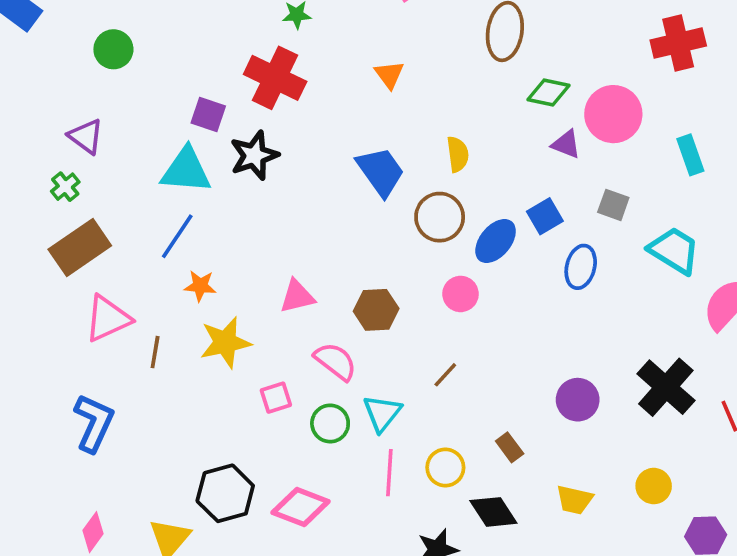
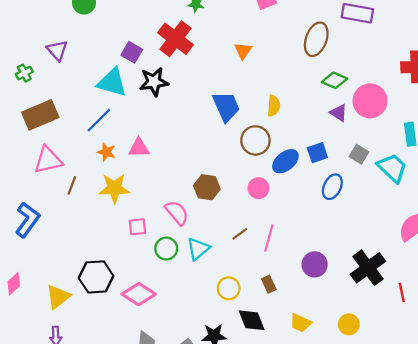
green cross: (65, 187) -> (24, 73), moved
cyan trapezoid: (674, 250) -> (392, 168), moved
pink triangle: (297, 296) -> (139, 148), moved
pink line: (389, 473) -> (269, 238), moved

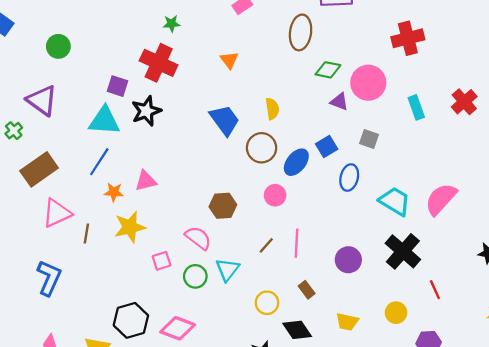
purple triangle: (57, 50) -> (42, 100), size x1.4
cyan trapezoid: (392, 168) -> (395, 201), moved
red line: (402, 292) -> (435, 290), moved

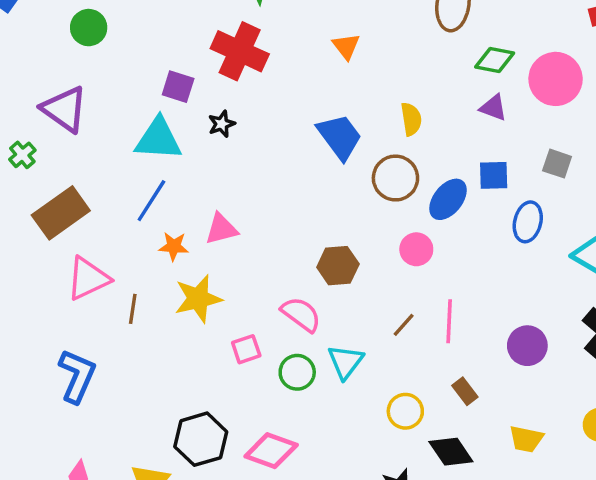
purple triangle: (339, 102) -> (493, 108), moved
black star: (146, 111) -> (222, 124), size x0.6
blue square: (327, 146) -> (494, 175), turned 30

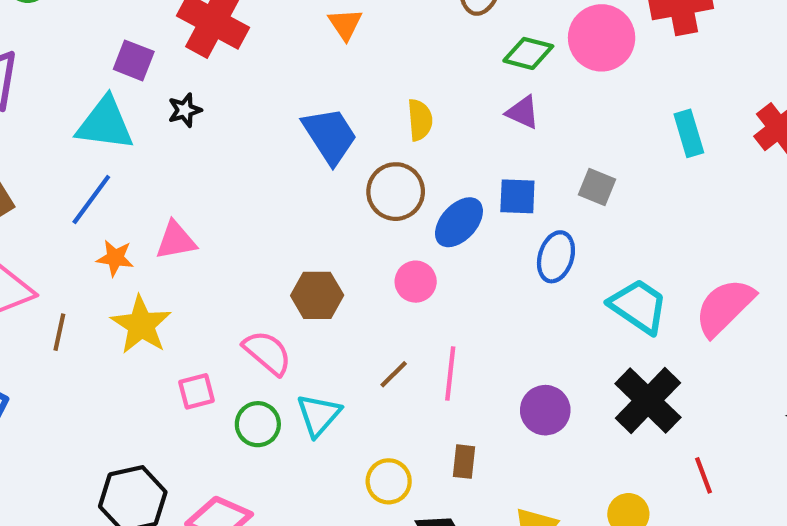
pink circle: (556, 79) -> (602, 38), moved
yellow star: (198, 299) -> (141, 325), turned -30
brown rectangle: (465, 391) -> (464, 462), turned 40

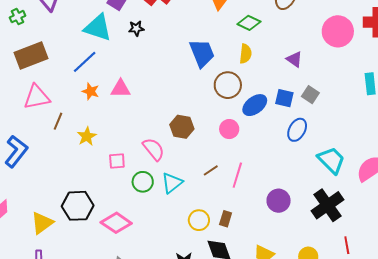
green diamond: (528, 53) -> (249, 23), moved
gray square: (597, 187) -> (310, 95), moved
yellow star: (141, 325) -> (87, 136), moved, size x0.7
brown rectangle: (464, 462) -> (226, 219), moved

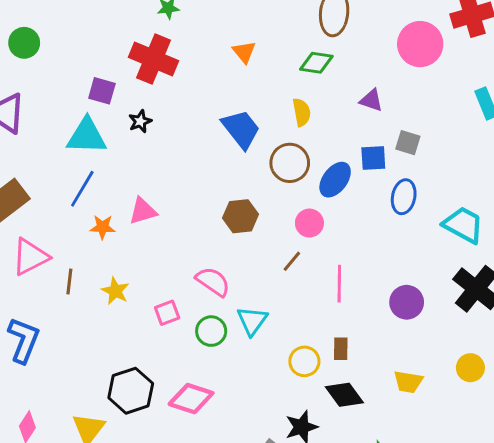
green diamond: (249, 23) -> (316, 63), moved
brown hexagon: (182, 127) -> (241, 216), moved
brown line: (211, 170) -> (292, 261), moved

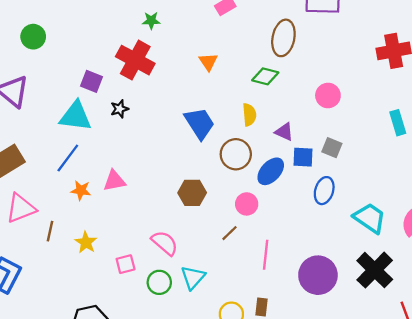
pink circle: (420, 44) -> (328, 95), moved, size x0.7
purple triangle: (371, 100) -> (284, 132), moved
purple circle: (407, 302) -> (318, 275), size x1.4

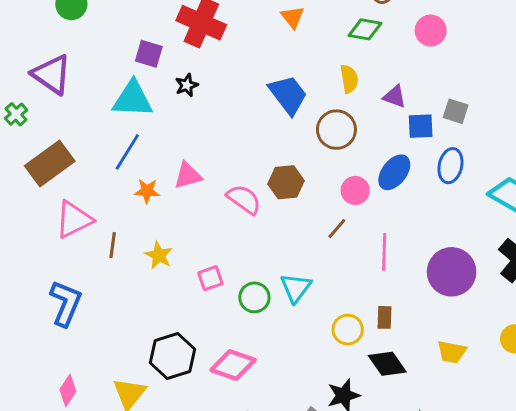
pink circle: (328, 95) -> (431, 31), moved
blue ellipse: (271, 171) -> (394, 172), moved
pink semicircle: (165, 243) -> (244, 199), moved

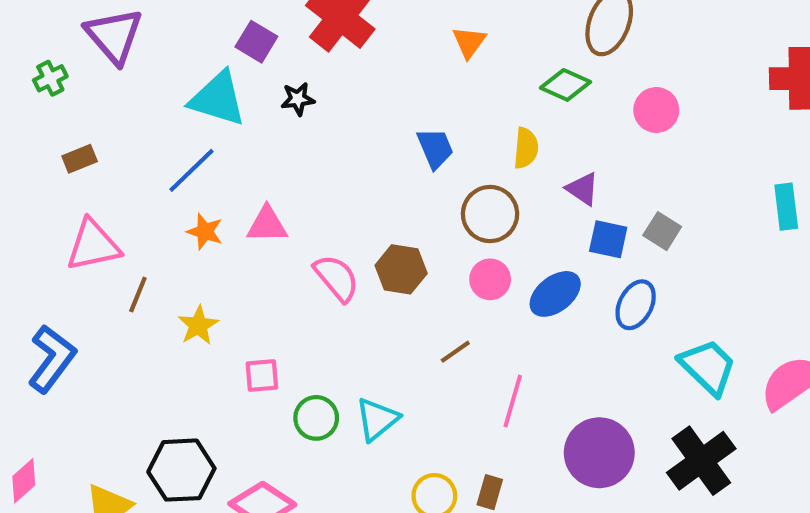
blue trapezoid: (288, 95) -> (435, 148), size x0.7
brown rectangle: (50, 163) -> (80, 159), size x0.5
pink circle: (355, 190) -> (490, 279), moved

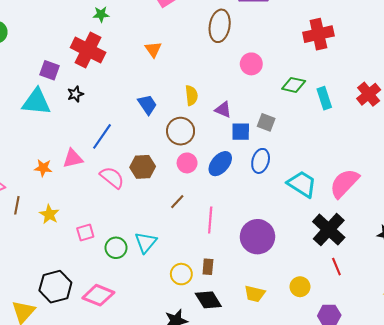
green diamond: (565, 85) -> (294, 85), moved
blue line: (191, 170) -> (102, 136), moved
black cross: (701, 461) -> (329, 230), moved

